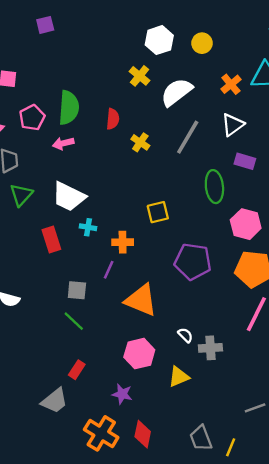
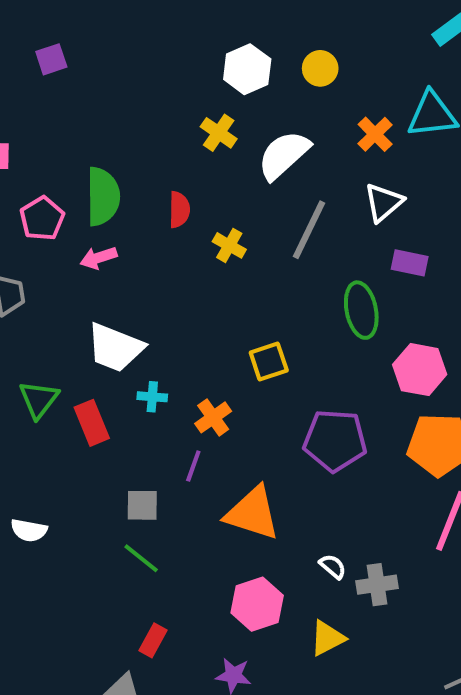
green triangle: (21, 195) -> (39, 399), moved
orange cross: (123, 242) -> (213, 417), turned -30

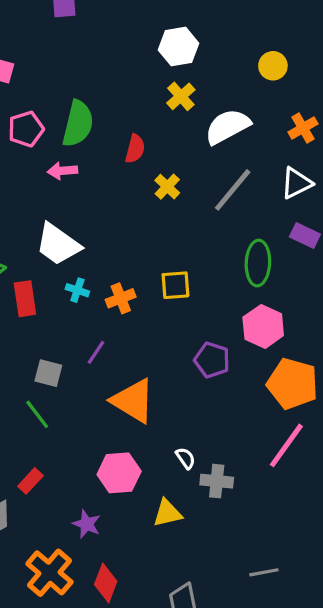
white hexagon: (247, 69) -> (179, 47), moved
pink hexagon: (420, 370) -> (263, 326), moved
orange cross: (213, 417) -> (121, 298), moved
purple pentagon: (335, 440) -> (212, 360), size x0.7

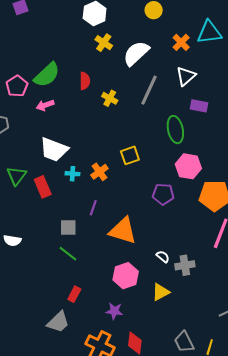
green semicircle: (78, 124) -> (47, 75), turned 48

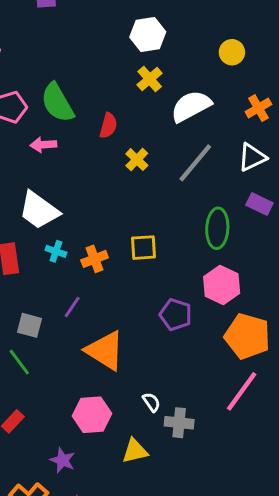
green semicircle: (47, 75) -> (57, 103), turned 88

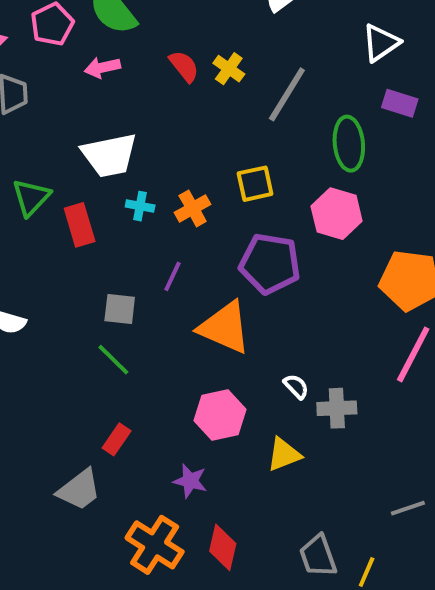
red semicircle: (108, 126) -> (184, 66), moved, turned -45
gray line: (195, 163) -> (287, 94), moved
white trapezoid: (39, 210) -> (109, 155), turned -39
pink hexagon: (222, 285) -> (337, 214), moved
purple pentagon: (176, 315) -> (270, 264), moved, size x1.4

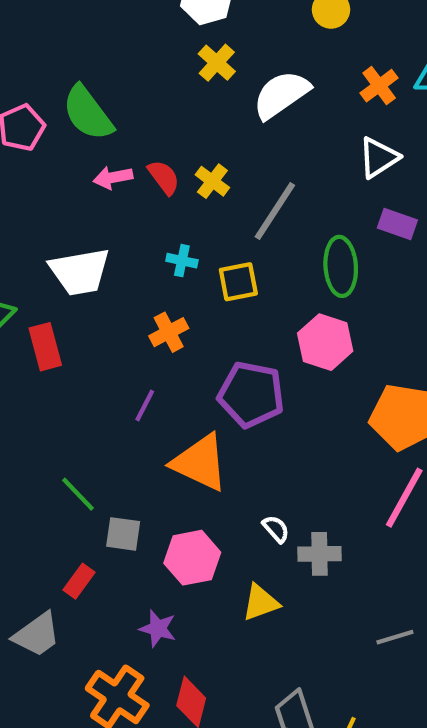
pink arrow: (102, 68) -> (113, 178), moved
yellow square: (255, 184) -> (238, 282), moved
cyan cross: (140, 206) -> (182, 261), moved
gray square: (120, 309) -> (123, 534), moved
gray line: (408, 508) -> (395, 637), moved

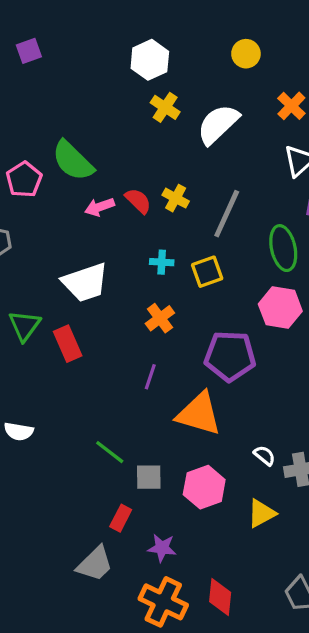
purple star: (158, 628) -> (162, 548), moved

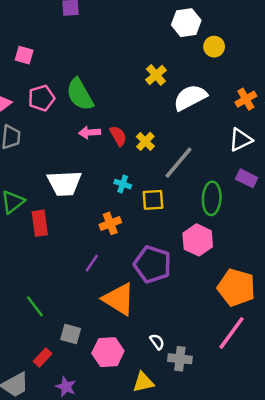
yellow circle: (246, 54) -> (214, 47), moved
white hexagon: (150, 60) -> (186, 23), moved
green line: (110, 452) -> (35, 306), moved

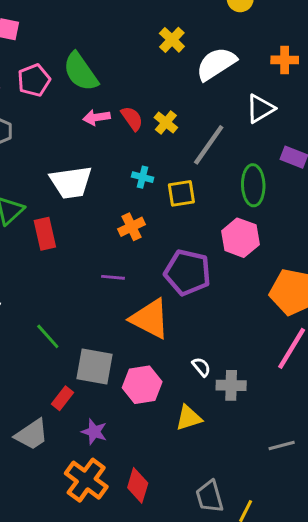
orange cross: (246, 99) -> (285, 60), turned 35
white triangle: (241, 140) -> (260, 109), moved
purple line: (92, 263) -> (113, 277), turned 66
gray square: (71, 334) -> (95, 366), size x1.5

